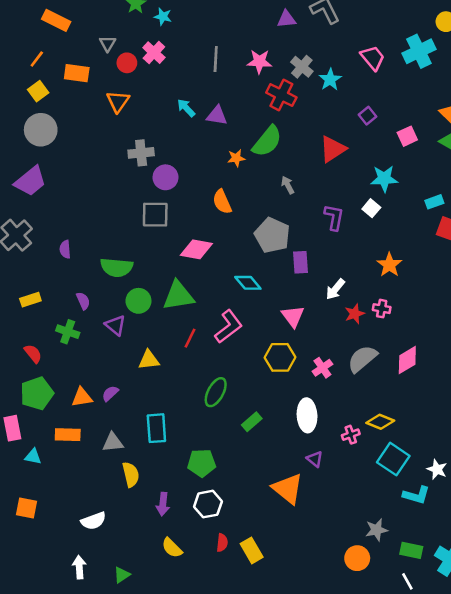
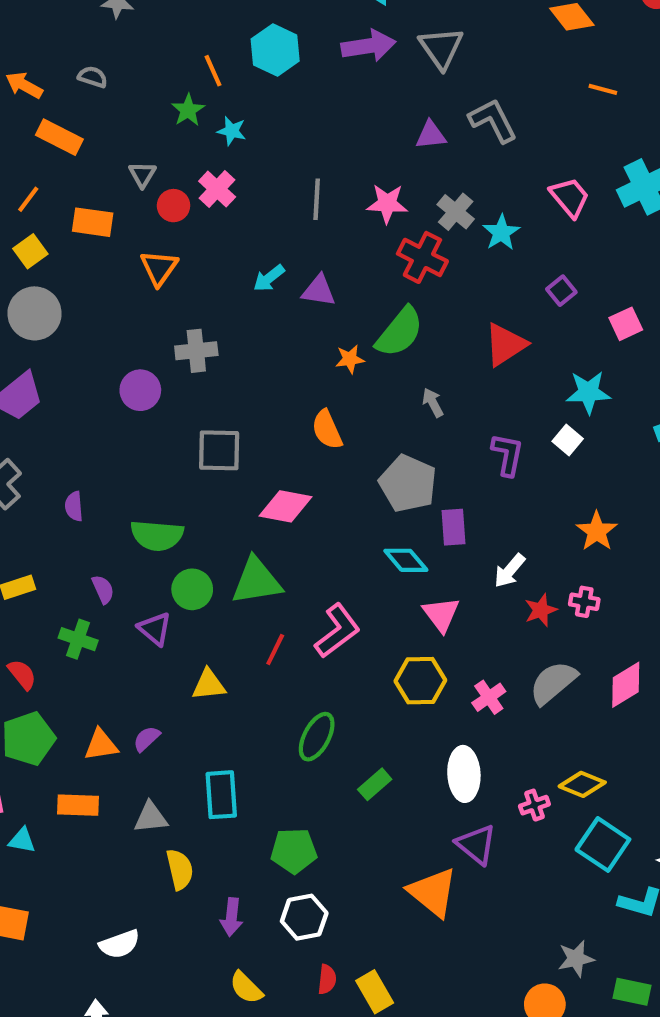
cyan arrow: (186, 108) -> (269, 278), turned -84
purple circle: (165, 177) -> (140, 390), moved
cyan diamond: (248, 283) -> (406, 560), moved
purple triangle: (315, 459) -> (476, 845), size x1.5

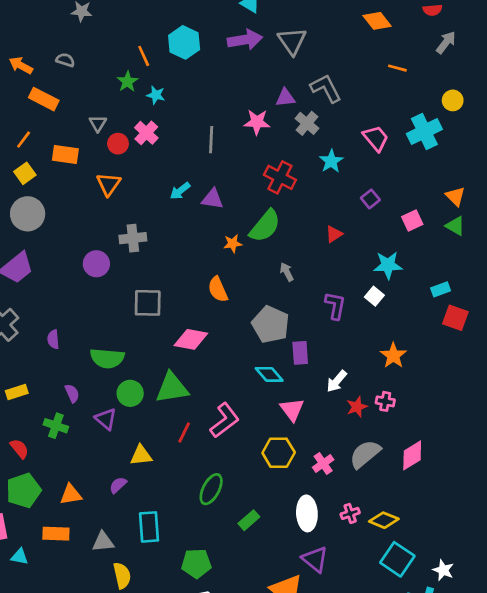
pink star: (387, 203) -> (257, 122), moved
gray cross: (456, 212) -> (307, 123), moved
red triangle: (505, 345) -> (334, 234), size x0.6
purple semicircle: (147, 739) -> (118, 485), moved
pink cross: (534, 805) -> (350, 513), moved

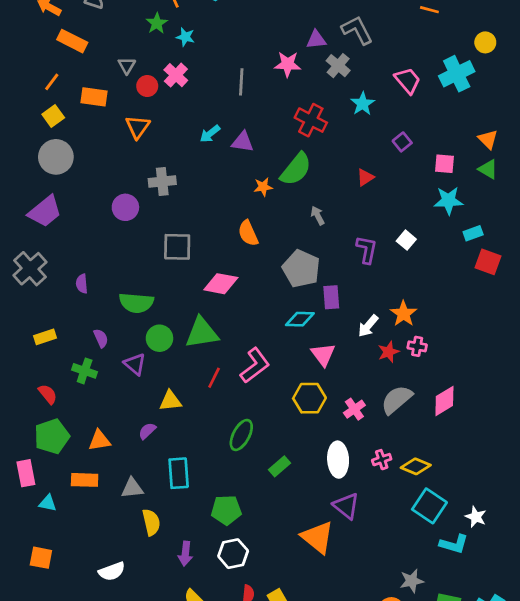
pink square: (412, 221) -> (444, 164), turned 30
cyan star: (388, 265) -> (448, 201), moved
orange star: (393, 356) -> (404, 314), moved
cyan diamond: (269, 374) -> (300, 319), turned -48

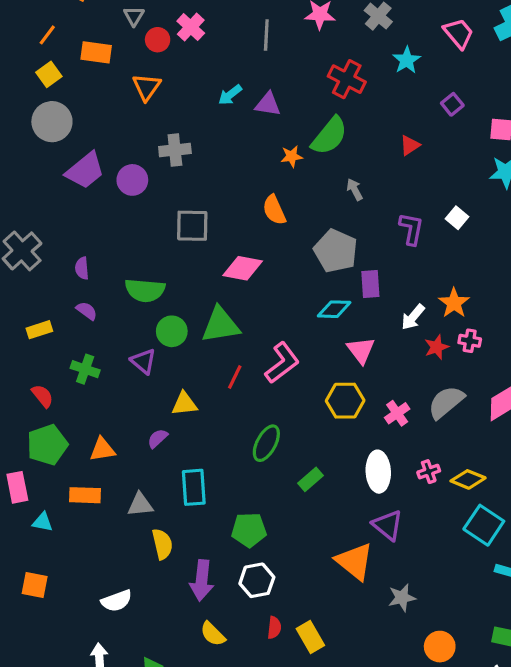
purple trapezoid: (45, 211) -> (85, 171), moved
purple semicircle: (101, 338) -> (87, 311), moved, turned -30
purple arrow: (185, 554) -> (202, 580), size x1.4
gray star: (412, 581) -> (402, 598), moved

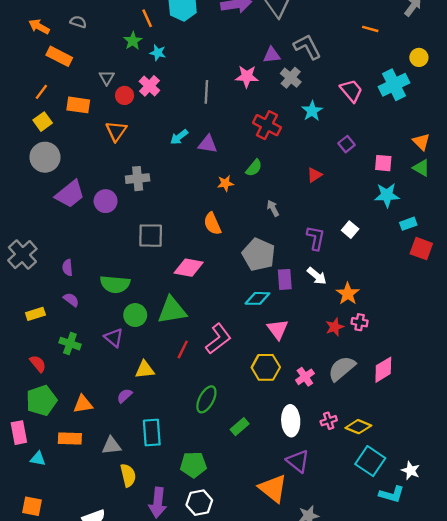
green semicircle: (329, 136) -> (254, 168), size x0.6
white arrow: (413, 317) -> (317, 276), moved, turned -90

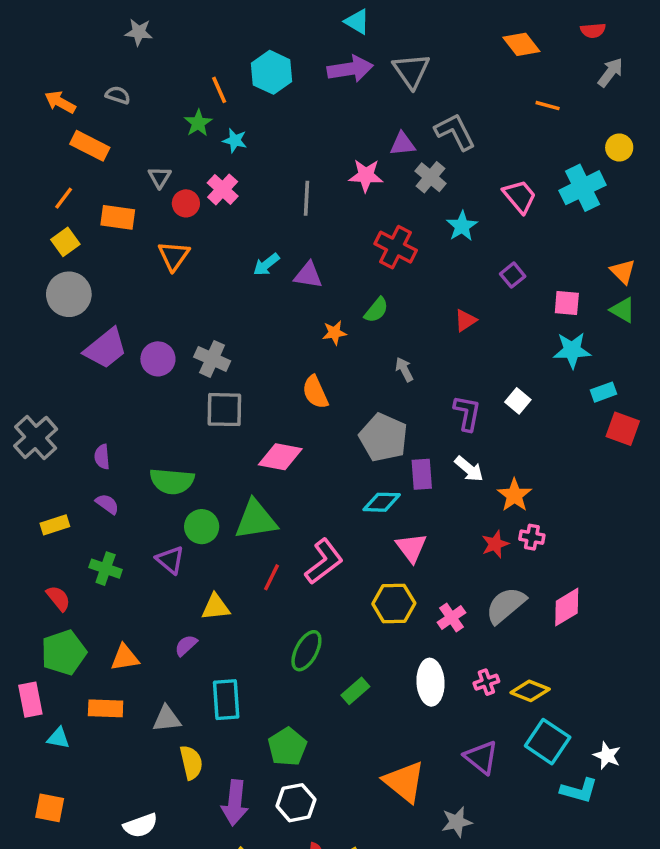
gray cross: (138, 179) -> (212, 359), moved, turned 30
purple triangle: (298, 461) -> (481, 757), moved
green pentagon: (193, 465) -> (287, 747), turned -30

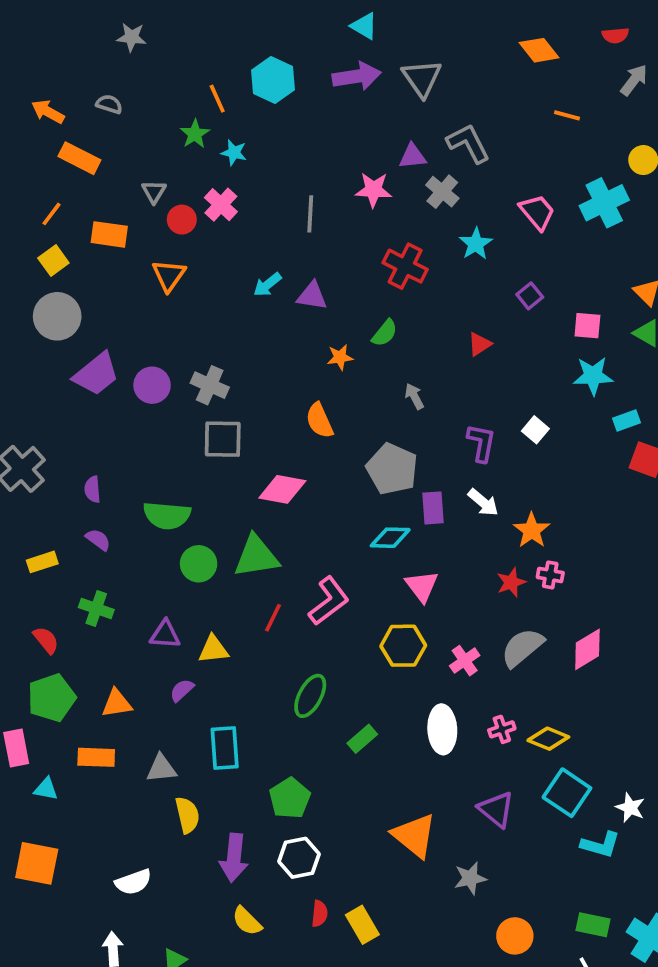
purple triangle: (170, 560) -> (165, 634), moved, turned -36
orange square: (50, 808) -> (37, 863), size x1.4

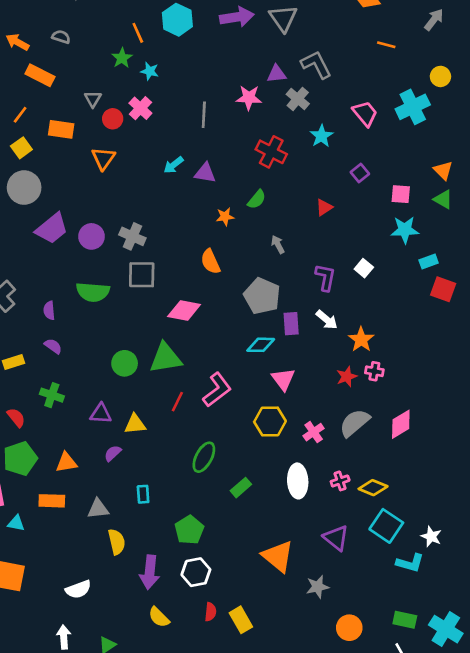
green semicircle: (167, 515) -> (93, 292), moved
cyan rectangle: (225, 748) -> (143, 494), size x0.6

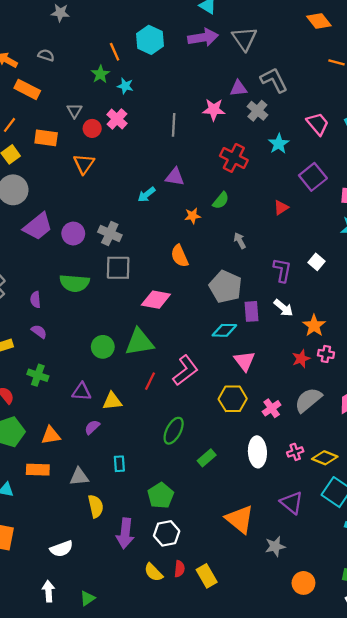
cyan arrow: (173, 165) -> (146, 195), moved
purple square: (360, 173) -> (313, 177), size x1.6
yellow semicircle: (159, 617) -> (154, 572), moved

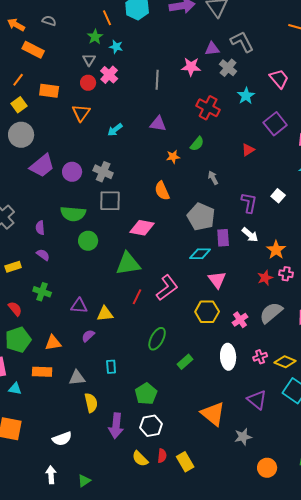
gray triangle: (74, 111) -> (89, 60), moved
cyan arrow: (146, 195) -> (115, 130), moved
green circle: (103, 347) -> (88, 241), moved

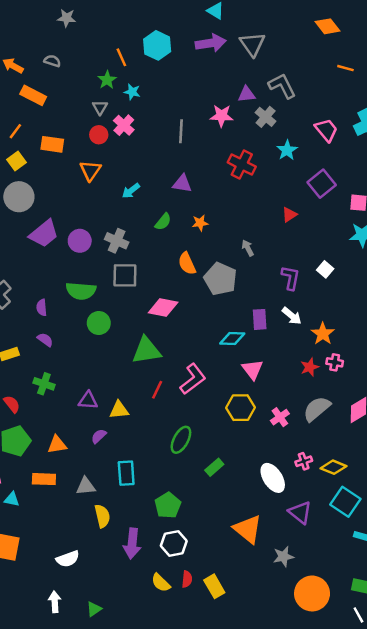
green semicircle: (197, 144) -> (163, 222), moved
gray pentagon: (201, 217) -> (220, 279), moved
white ellipse: (228, 357) -> (273, 478), moved, turned -30
cyan rectangle: (111, 367) -> (126, 473), size x1.5
orange circle: (267, 468) -> (312, 593), size x1.5

